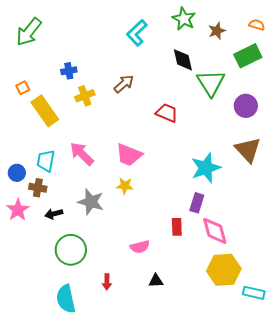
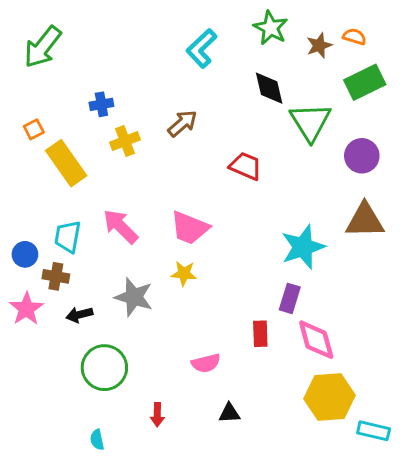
orange semicircle: (257, 25) -> (354, 37), moved
brown triangle: (248, 150) -> (365, 221), turned -48
cyan semicircle: (66, 299) -> (97, 440), size x0.5

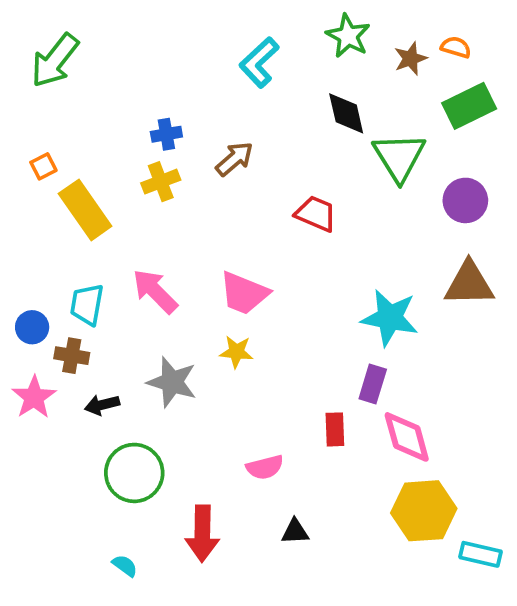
blue cross: (101, 104) -> (166, 134), moved
cyan star: (303, 247) -> (390, 318), turned 30
red arrow: (157, 415) -> (202, 533), size x1.8
cyan semicircle: (97, 440) -> (125, 566), turned 138

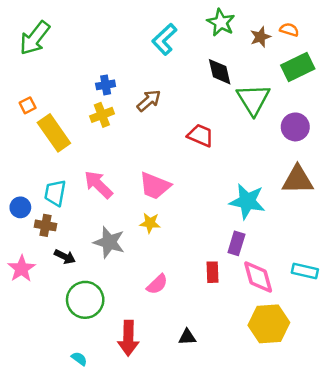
pink star: (34, 397) -> (22, 269), moved
black arrow: (102, 405) -> (65, 257), turned -140
pink semicircle: (265, 467) -> (157, 284), moved, turned -30
cyan rectangle: (481, 554) -> (305, 271), moved

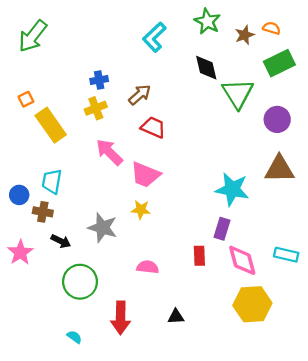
red trapezoid: (200, 135) -> (153, 127), moved
pink arrow: (98, 185) -> (109, 152), moved
pink semicircle: (157, 284) -> (148, 267), turned -130

